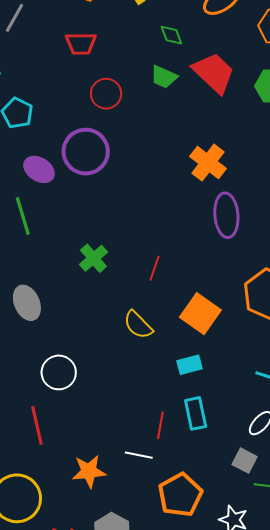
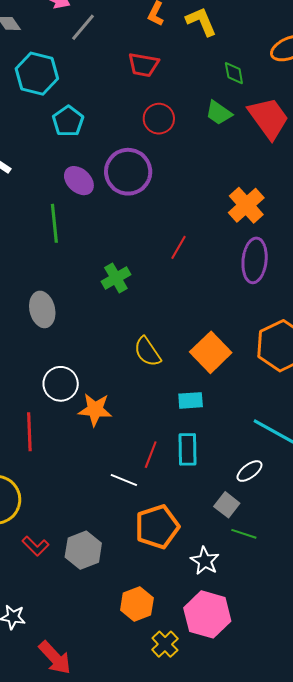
red line: (154, 268) -> (178, 247), moved
orange star: (89, 471) -> (95, 410), moved

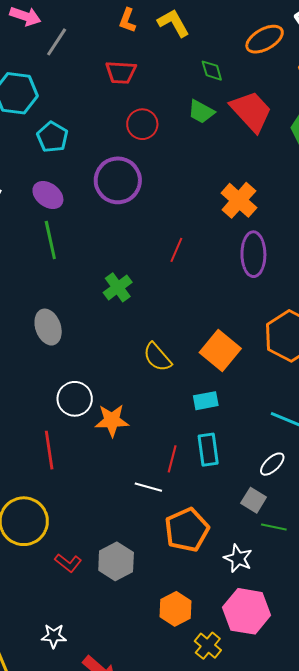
purple ellipse: (79, 181) -> (48, 195), moved

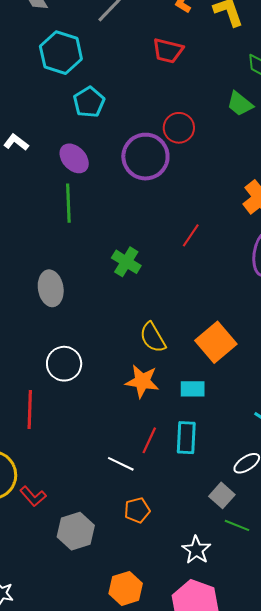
red circle: (142, 124) -> (179, 128), moved
green cross: (118, 287) -> (126, 262), turned -32
orange star: (112, 420) -> (142, 381), moved
orange pentagon: (187, 530) -> (137, 510), moved, size x0.6
red L-shape: (68, 563) -> (33, 496), moved

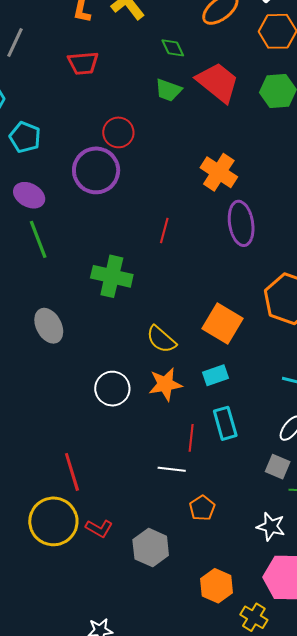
green cross: (126, 262) -> (112, 276), size x1.4
white circle: (64, 364) -> (112, 389), moved
red line: (30, 410) -> (72, 472), moved

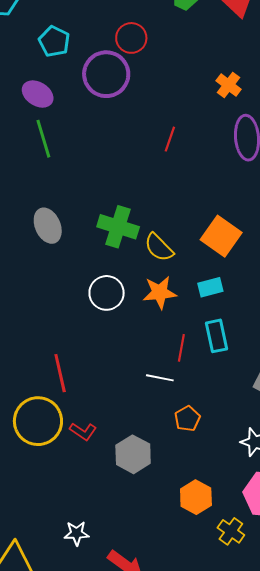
cyan pentagon: (25, 137) -> (54, 41), moved
orange cross: (219, 172) -> (229, 85), size x0.7
green cross: (112, 276) -> (118, 227), moved

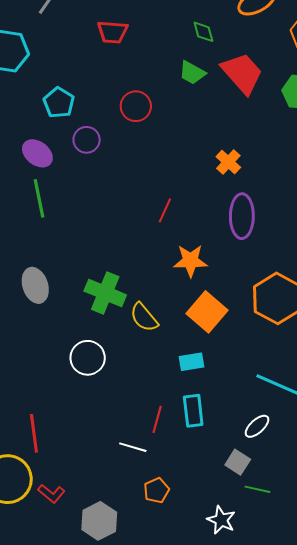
purple circle: (106, 74) -> (87, 140), moved, size x0.6
orange star: (160, 292) -> (190, 261), moved

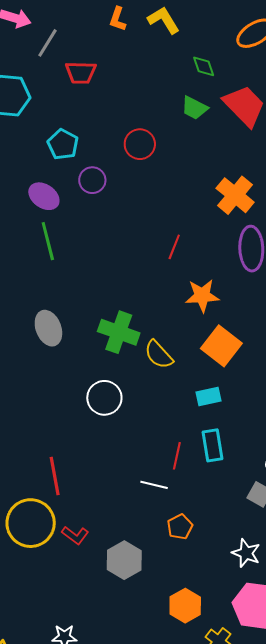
red trapezoid: (112, 32) -> (81, 73), moved
orange cross: (228, 162) -> (235, 195), size x1.5

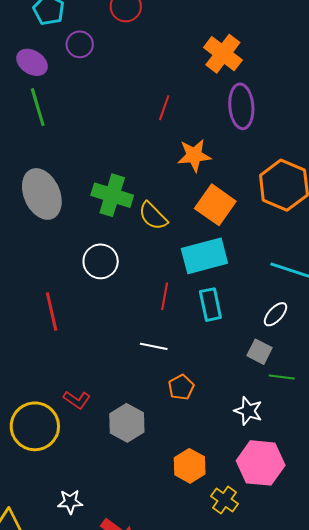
gray ellipse: (48, 328) -> (42, 194), size x1.4
cyan rectangle: (208, 396) -> (204, 256), size x1.8
red line: (177, 456) -> (165, 296), moved
red line: (55, 476) -> (52, 312), moved
yellow circle: (31, 523) -> (35, 426), moved

